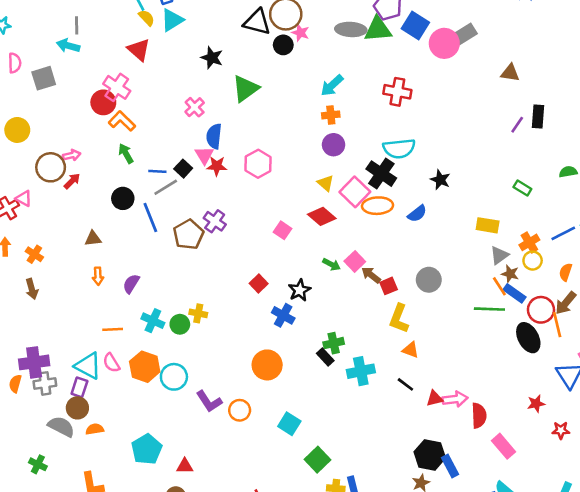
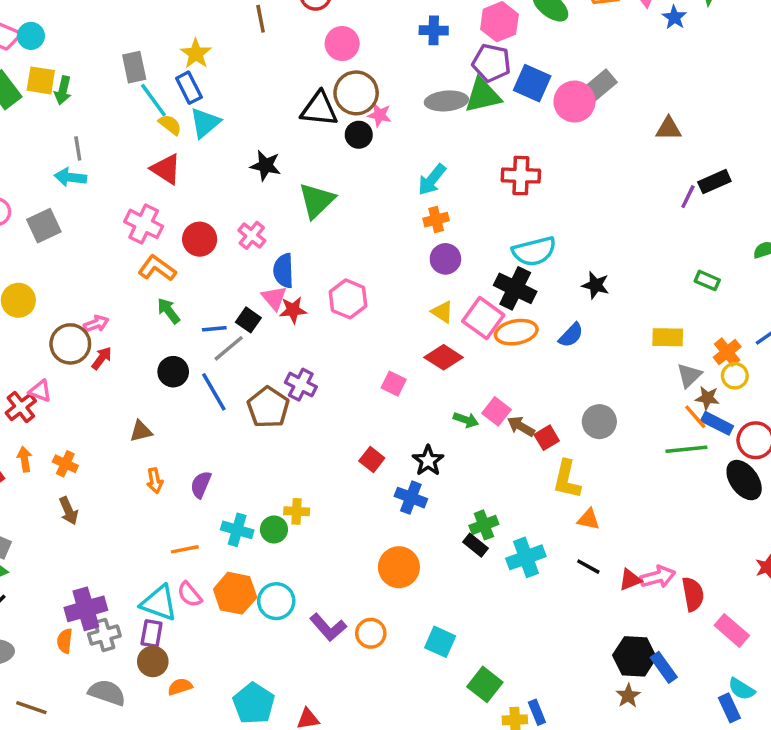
red circle: (103, 102) -> (200, 239), moved
black rectangle: (538, 117) -> (714, 182), turned 70
gray semicircle: (61, 427) -> (107, 693), moved

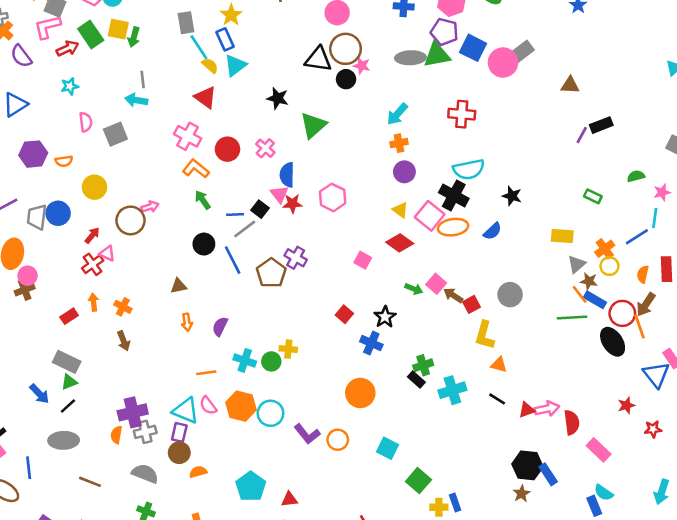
red arrow: (102, 358) -> (92, 235), moved

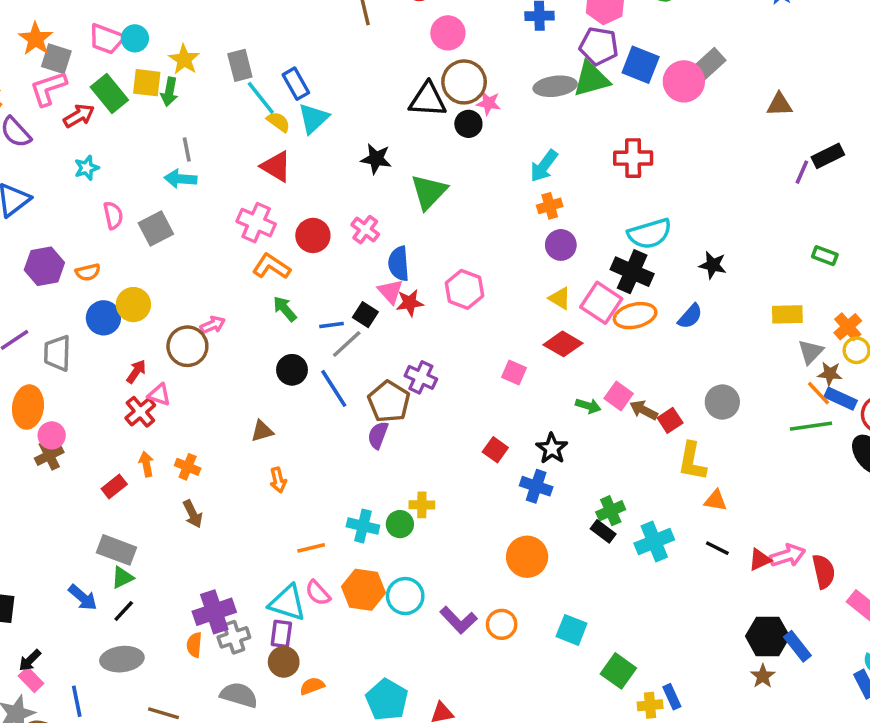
yellow star: (231, 15) -> (184, 59), moved
blue circle: (58, 213) -> (103, 318), moved
purple semicircle: (220, 326) -> (378, 435), moved

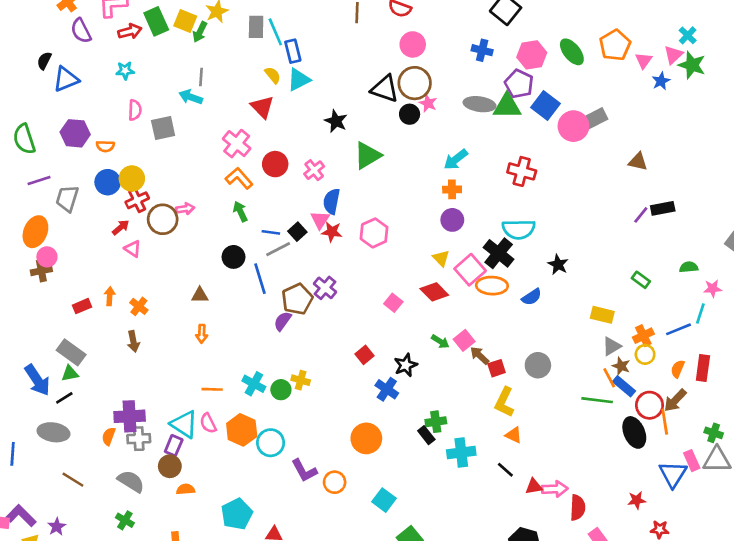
cyan line: (261, 98) -> (275, 32), moved
red cross: (140, 412) -> (137, 200), moved
blue arrow: (83, 598) -> (37, 380), size x1.4

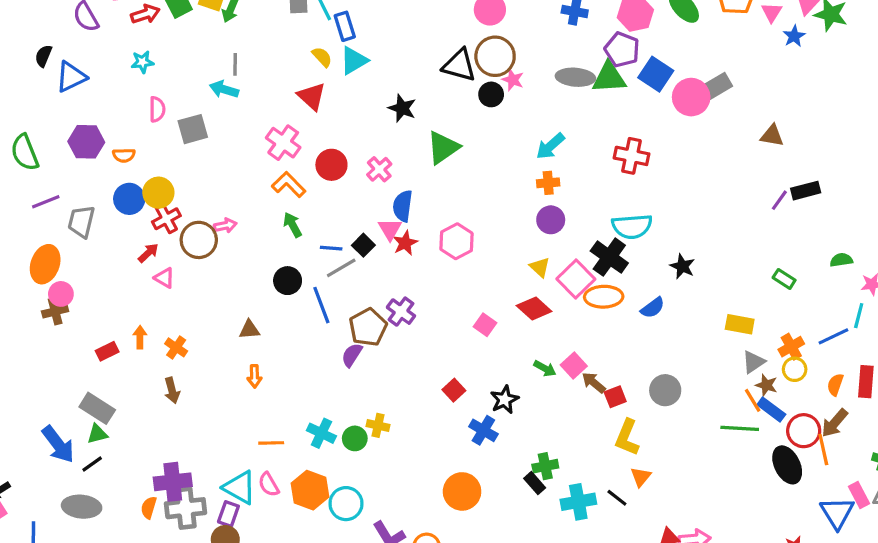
red star: (332, 232) -> (405, 243), turned -30
orange triangle: (514, 435) -> (641, 477), turned 48
gray cross: (139, 439) -> (186, 508), size x1.4
black line: (505, 470) -> (617, 498), moved

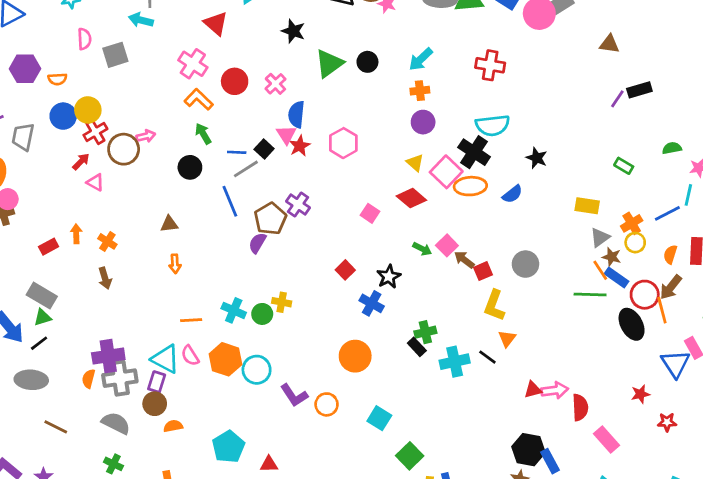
black circle: (491, 94) -> (367, 62), moved
black circle: (288, 281) -> (190, 167), moved

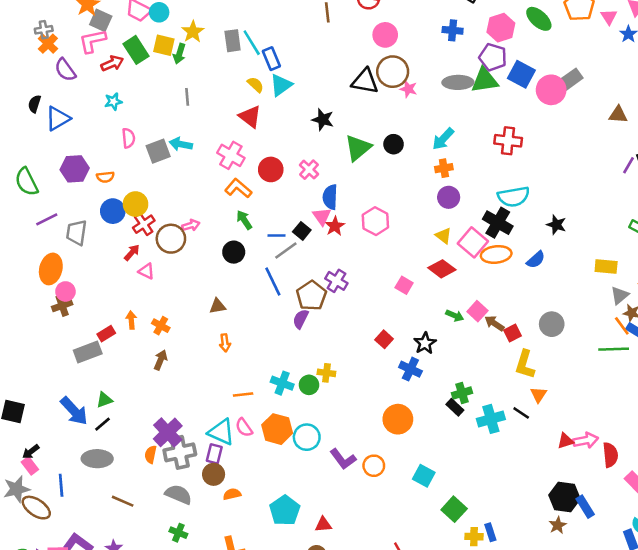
cyan arrow: (141, 20) -> (181, 144), moved
brown arrow: (105, 278) -> (160, 360), turned -138
gray rectangle: (42, 296) -> (88, 352), moved, turned -48
purple cross: (108, 356) -> (168, 432), turned -32

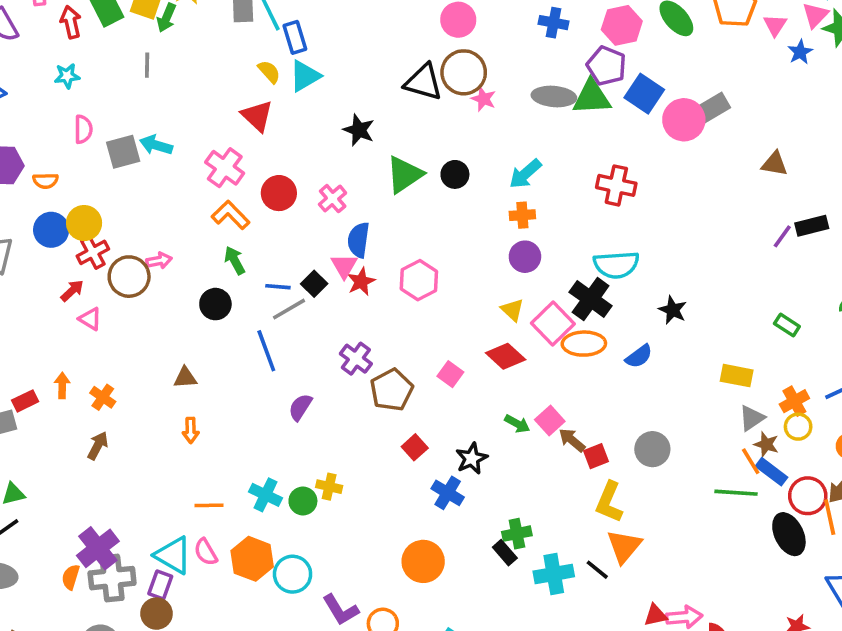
red arrow: (112, 63) -> (71, 22), turned -85
gray line: (187, 97) -> (147, 65), moved
brown pentagon: (311, 296) -> (392, 390), moved
orange triangle: (539, 395) -> (624, 546), size x1.5

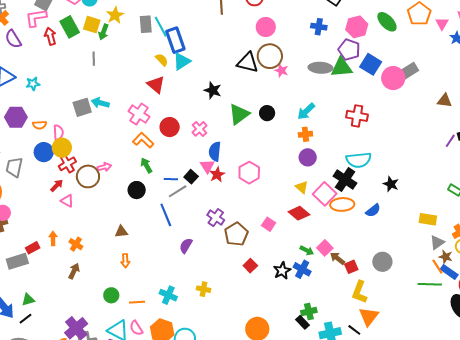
blue rectangle: (295, 37) -> (175, 40), size x1.4
cyan star: (67, 76) -> (33, 84), moved
pink semicircle: (83, 129) -> (58, 133), moved
blue cross: (448, 493) -> (302, 269), moved
green circle: (303, 501) -> (111, 295), moved

